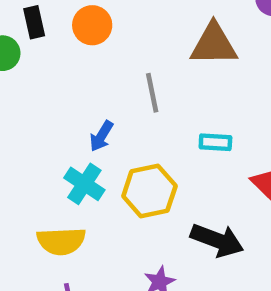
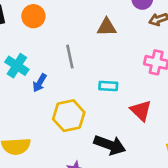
brown triangle: (214, 44) -> (107, 27), size x0.7
cyan cross: (84, 184) -> (17, 66), moved

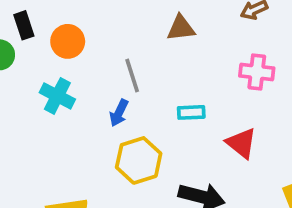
orange circle: (33, 16) -> (68, 41), moved
blue arrow: (40, 83) -> (119, 113), moved

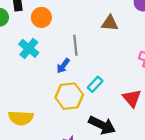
cyan rectangle: (191, 112) -> (95, 84), moved, turned -56

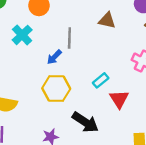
cyan rectangle: (95, 84) -> (101, 80), moved

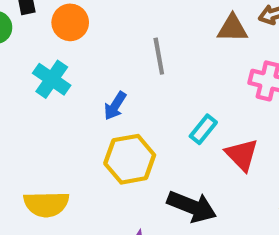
brown triangle: (107, 20) -> (233, 28), moved
gray line: (69, 38) -> (159, 56), moved

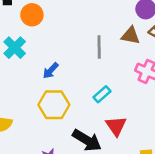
gray line: (159, 56) -> (99, 47), moved
red triangle: (242, 155) -> (116, 126), moved

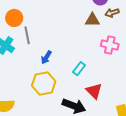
gray line: (99, 47) -> (27, 35), moved
blue arrow: (51, 71) -> (46, 57), moved

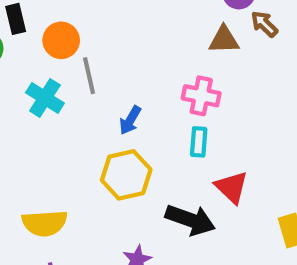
brown arrow: (112, 13) -> (264, 24), turned 64
pink cross: (110, 45) -> (201, 96), moved
cyan rectangle: (79, 69) -> (199, 142), turned -32

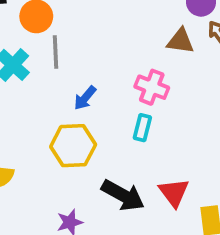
red triangle: (232, 187) -> (174, 193), moved

